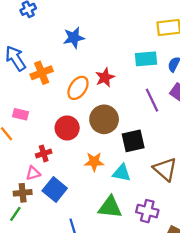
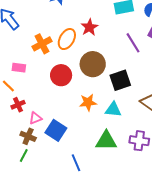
orange cross: (42, 73) -> (42, 44), moved
red cross: (44, 153) -> (18, 105), moved
brown cross: (23, 193) -> (28, 136), turned 35

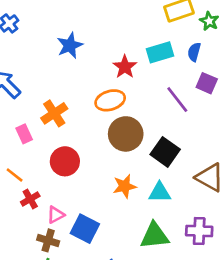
red star: (89, 27) -> (125, 67), moved
orange ellipse: (67, 39) -> (110, 100), moved, turned 50
pink rectangle: (19, 68) -> (24, 134), moved, turned 64
red circle: (61, 75) -> (65, 161), moved
black square: (120, 80) -> (165, 152), turned -30

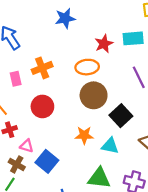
pink triangle: (56, 215) -> (27, 146), turned 32

